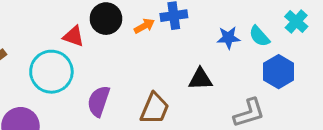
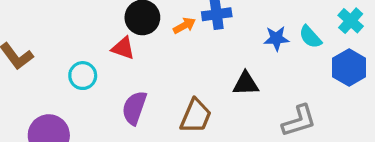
red triangle: (74, 36) -> (123, 48), moved
cyan circle: (51, 72) -> (83, 76), size x0.6
blue hexagon: (279, 72) -> (349, 68), moved

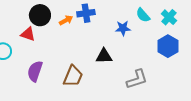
cyan semicircle: (310, 37) -> (143, 15), moved

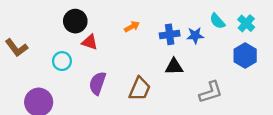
blue cross: (86, 13) -> (170, 34), moved
black circle: (40, 15) -> (75, 21), moved

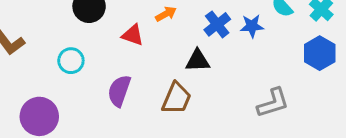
blue cross: (170, 34) -> (217, 24), turned -30
red triangle: (90, 42) -> (133, 35), moved
black triangle: (174, 67) -> (198, 61), moved

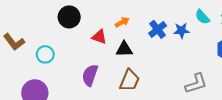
cyan circle: (71, 61) -> (45, 54), moved
black triangle: (198, 61) -> (124, 49), moved

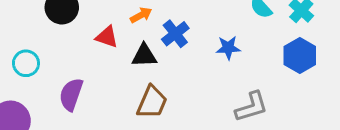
blue cross: (158, 29) -> (175, 34), moved
blue star: (182, 30) -> (228, 48), moved
purple semicircle: (90, 75) -> (71, 94), moved

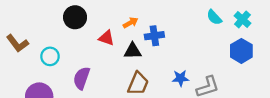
blue cross: (175, 34) -> (154, 36), turned 30
blue star: (228, 48) -> (180, 78), moved

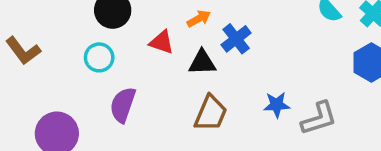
blue cross: (154, 36) -> (236, 39), turned -30
cyan circle: (50, 56) -> (99, 57), moved

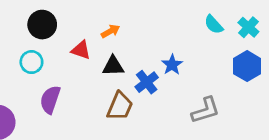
blue cross: (236, 39) -> (147, 82), moved
blue star: (277, 105) -> (172, 65), moved, turned -30

